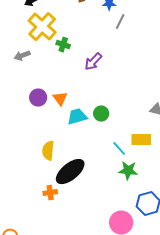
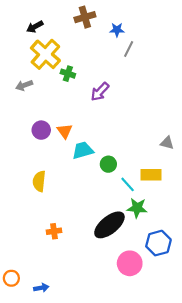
green circle: (101, 114) -> (108, 164), moved
yellow semicircle: (48, 151) -> (39, 181), moved
black ellipse: (70, 172) -> (109, 225), moved

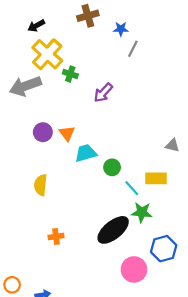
gray arrow: (24, 85) -> (25, 86), size x1.8

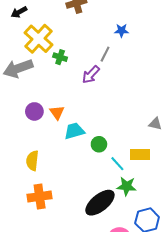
black arrow: (36, 26) -> (19, 12), moved
blue star: (121, 29) -> (121, 31), moved
gray line: (133, 49) -> (105, 54), moved
orange cross: (56, 237) -> (40, 197), moved, size x1.6

